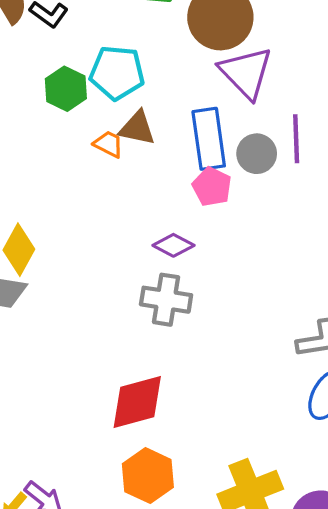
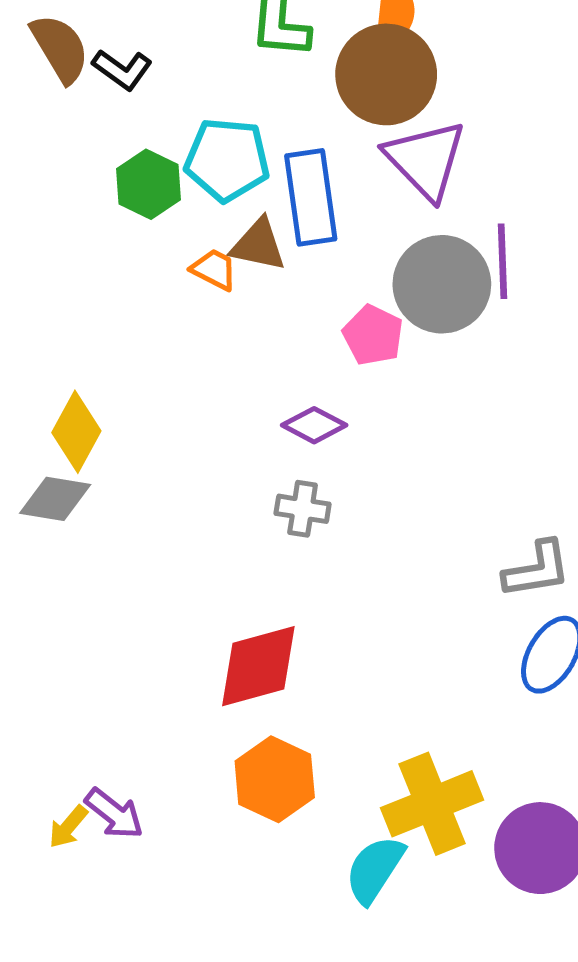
blue rectangle: (209, 139) -> (311, 197), moved
gray circle: (257, 154) -> (442, 284), size x1.6
gray cross: (166, 300) -> (303, 509), size x0.7

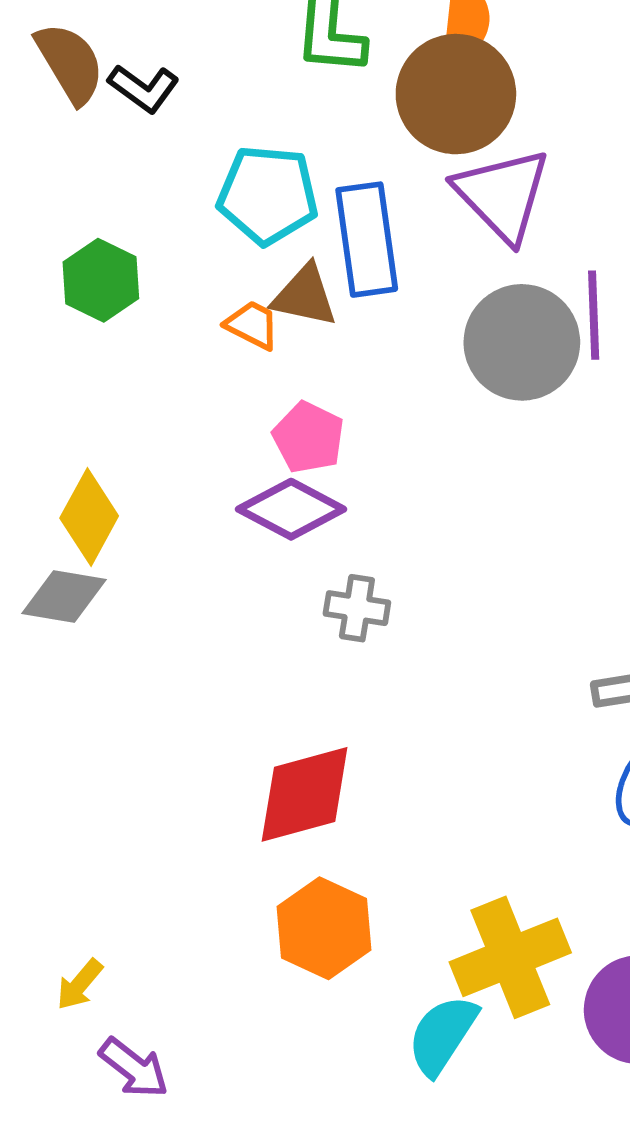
green hexagon: (149, 184) -> (101, 280), moved
pink pentagon: (373, 335) -> (308, 437), moved
purple diamond: (314, 425) -> (291, 509), moved, size x1.4
purple arrow: (114, 814) -> (134, 1068), moved

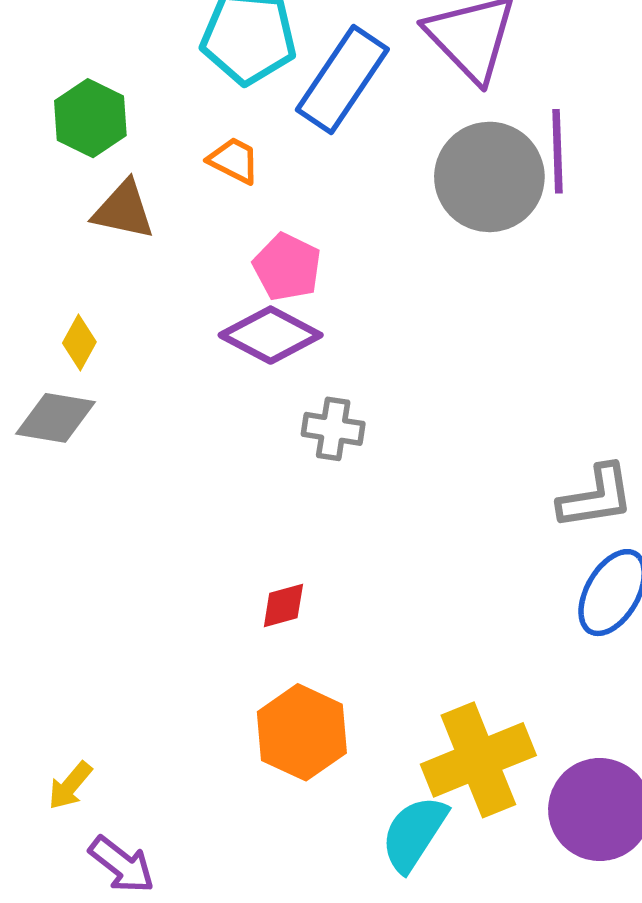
blue rectangle: (367, 240) -> (342, 80), turned 42
brown triangle: (305, 296) -> (123, 210), moved
yellow diamond: (89, 517) -> (79, 342), size x0.6
red diamond: (305, 794) -> (283, 605), size x0.5

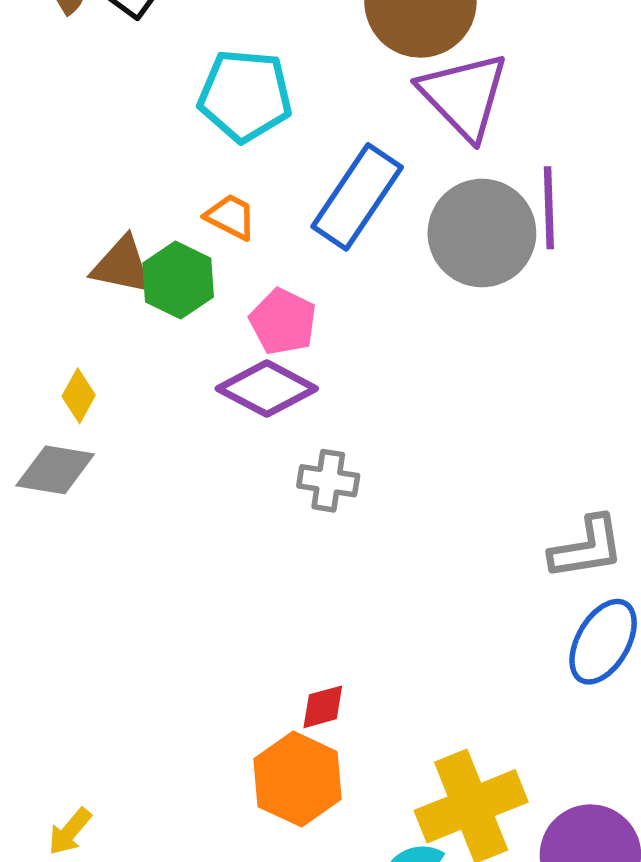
blue rectangle: (342, 80) -> (357, 197), moved
green hexagon: (90, 118) -> (178, 280), moved
red diamond: (283, 605) -> (323, 707), moved

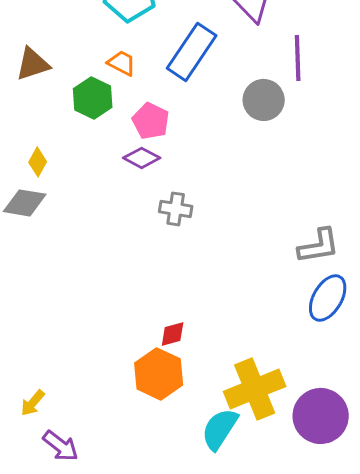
gray circle: (482, 233) -> (264, 100), moved, size x0.7
brown triangle: (122, 266) -> (33, 64), moved, turned -30
purple diamond: (267, 389) -> (142, 158), size x0.7

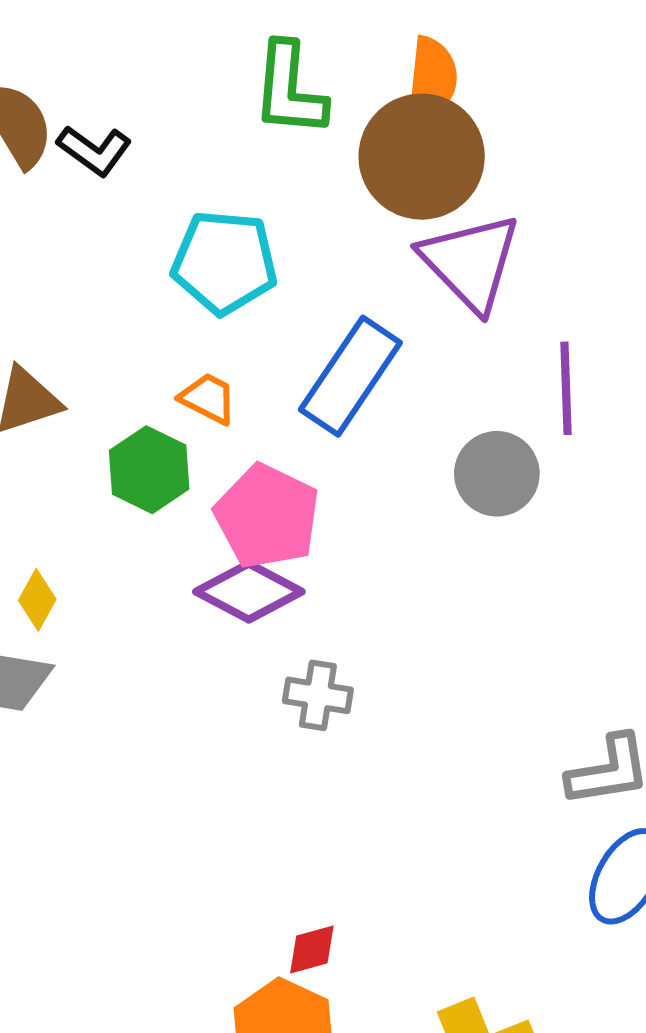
pink pentagon: (151, 121) -> (267, 516), size x1.4
purple diamond: (142, 158) -> (249, 592), size x1.4

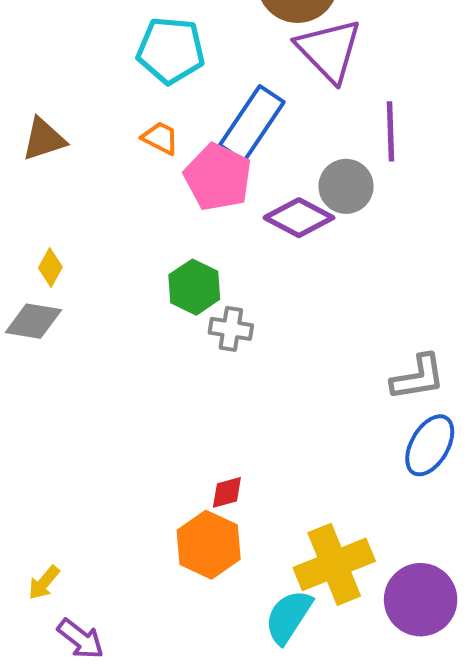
green hexagon: (149, 470) -> (194, 287), moved
pink pentagon: (267, 516) -> (218, 177), moved
purple diamond: (249, 592) -> (299, 218), moved

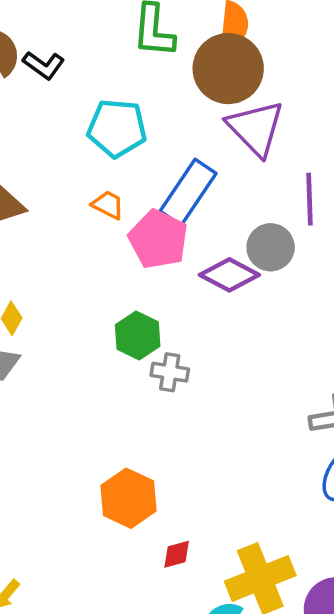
red diamond: (227, 492) -> (177, 554), moved
orange hexagon: (209, 545) -> (128, 498), moved

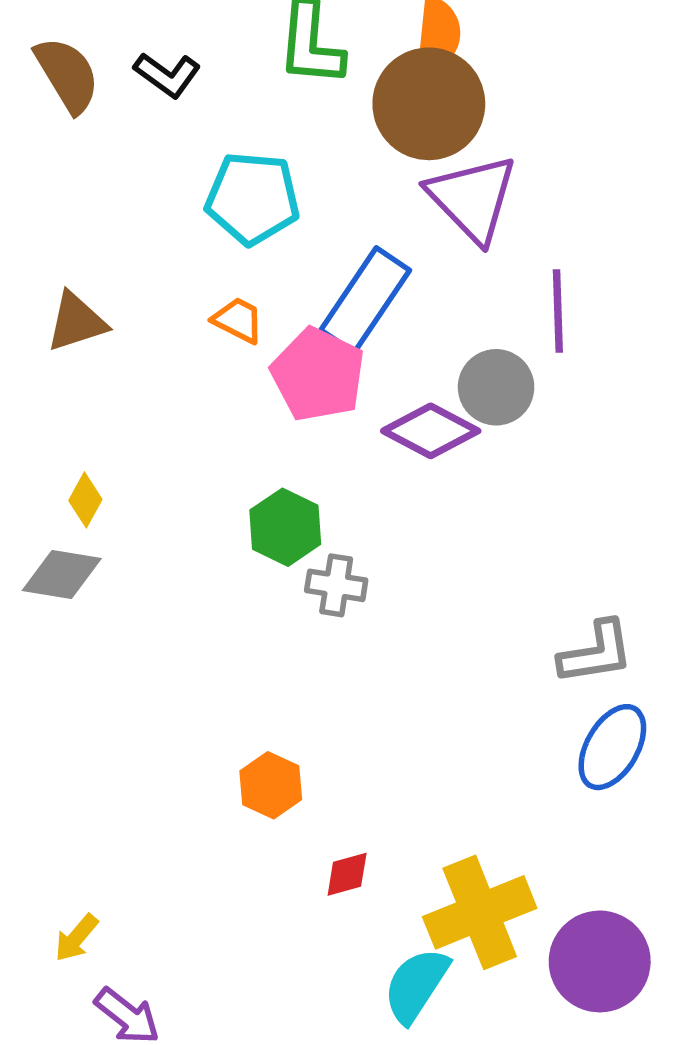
black L-shape: (44, 65) -> (167, 75), moved
orange hexagon: (128, 498) -> (271, 785), size x0.7

